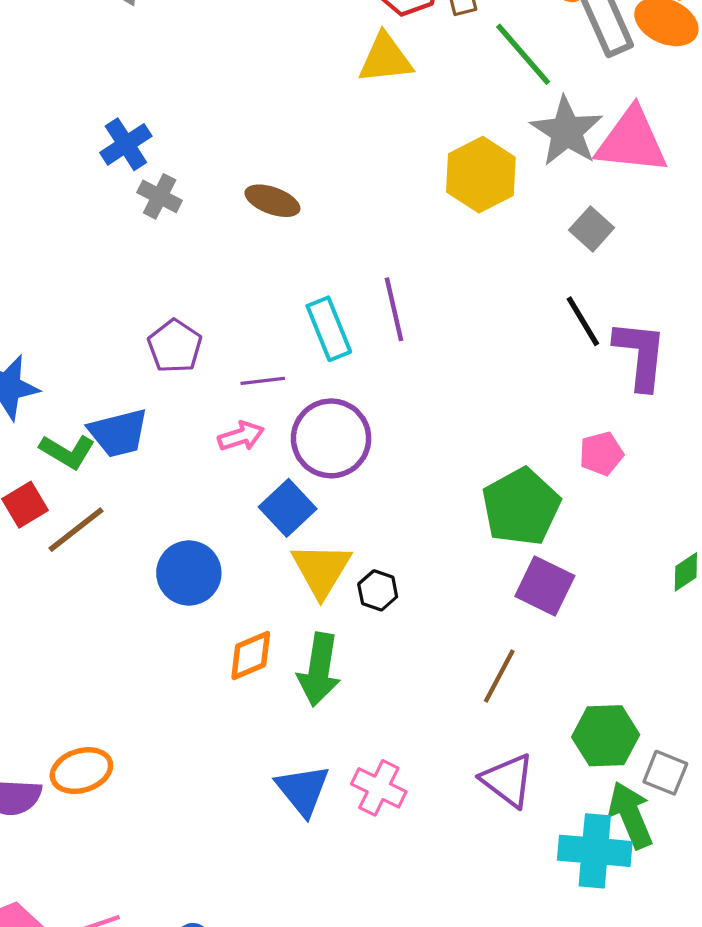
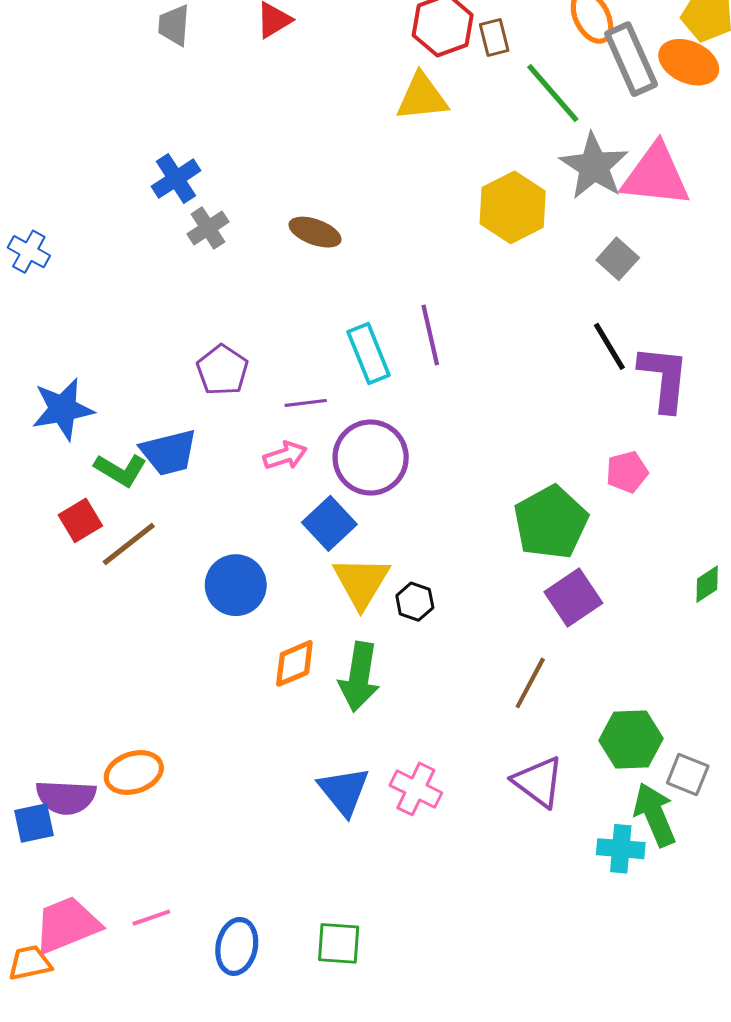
gray cross: (160, 196) -> (208, 228), turned 30
purple square: (545, 586) -> (573, 598), turned 30
cyan cross: (595, 851) -> (621, 849), size x0.7

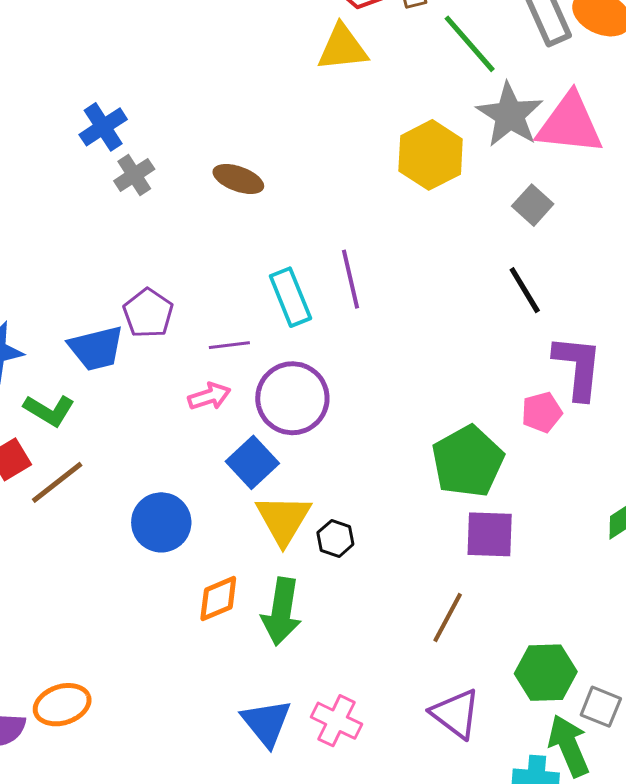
purple L-shape: (664, 378) -> (578, 367), moved
blue trapezoid: (169, 452) -> (96, 348), moved
purple square: (573, 598) -> (490, 534), turned 36

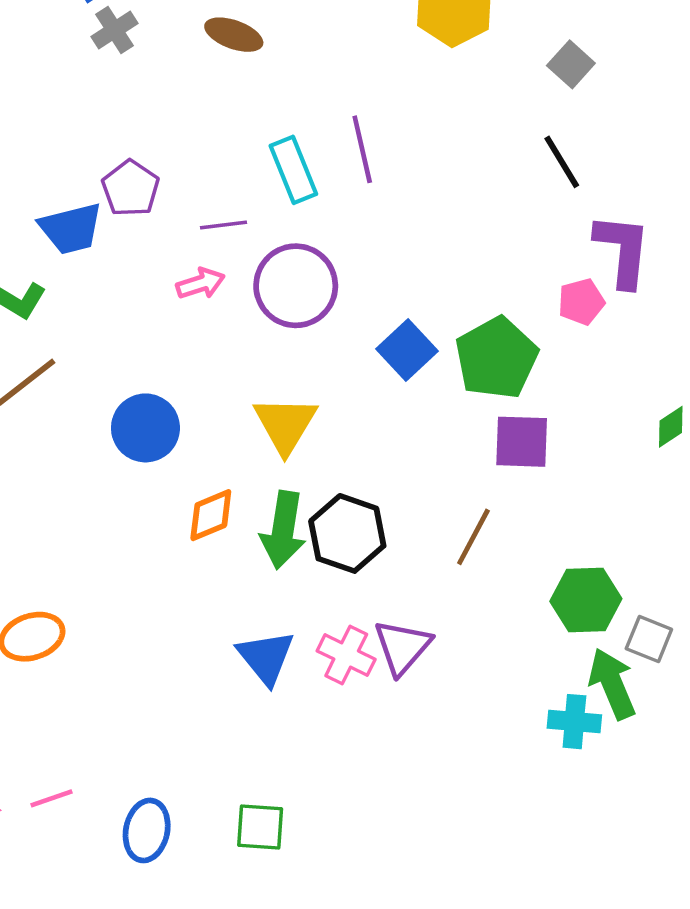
blue square: (252, 462) -> (407, 350), moved
black hexagon: (335, 538) -> (347, 533), moved, size x1.8
purple triangle: (456, 714) -> (402, 647), moved, turned 34

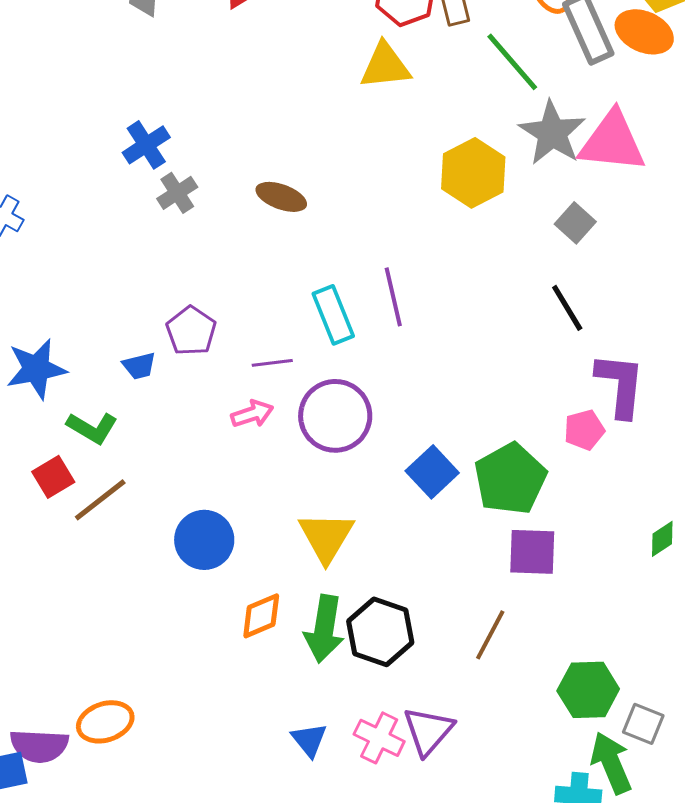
blue trapezoid: (71, 228) -> (139, 366), size x0.6
blue triangle: (266, 657) -> (309, 740), size x0.7

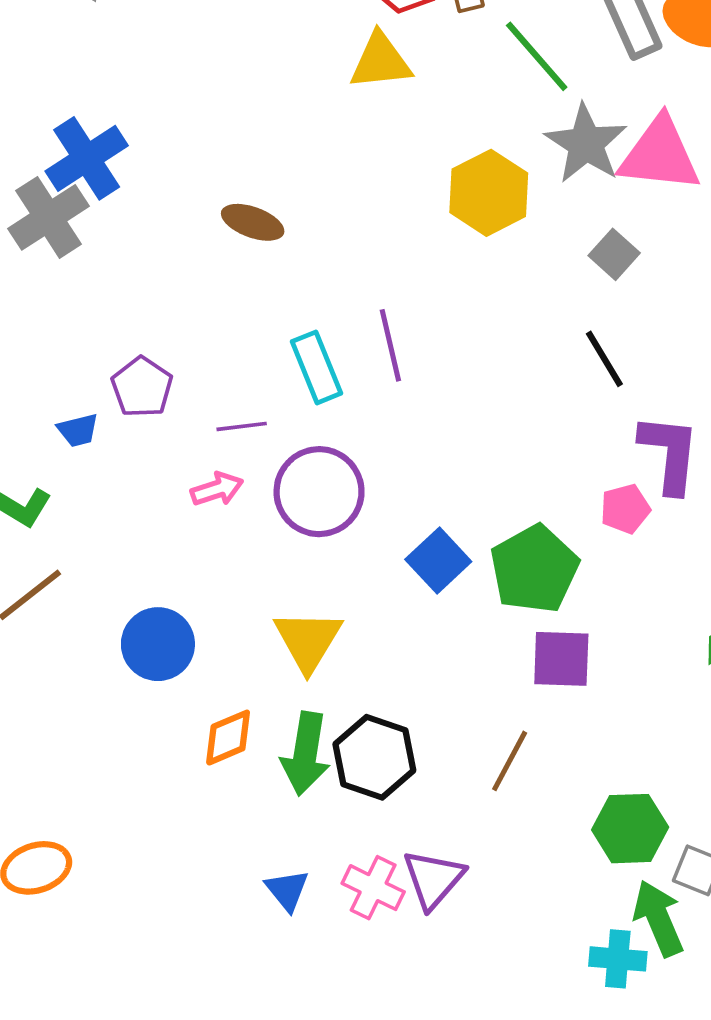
blue cross: (146, 145) -> (87, 158), size x1.4
gray cross: (177, 193) -> (48, 217), moved, size x1.6

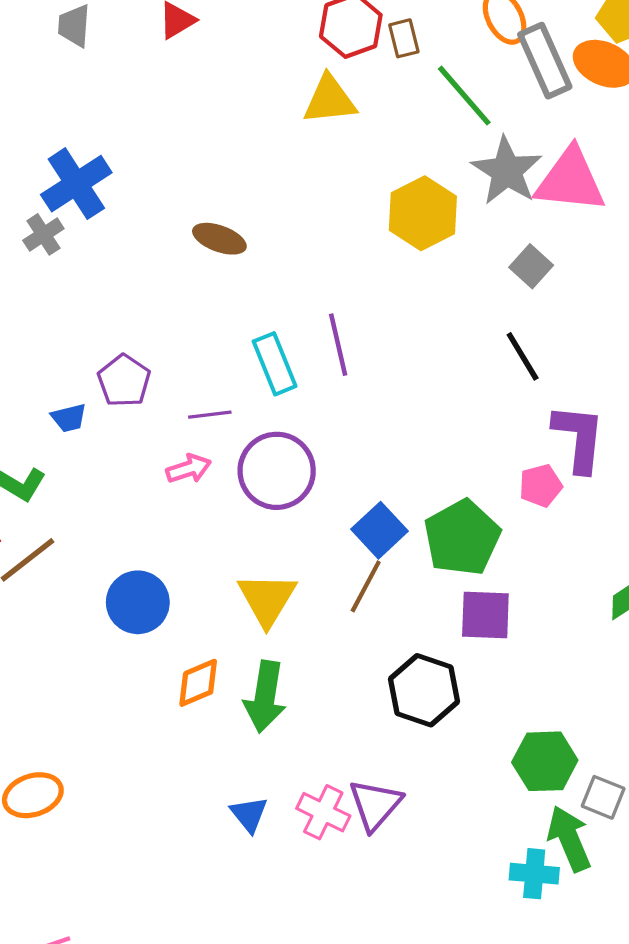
gray cross: (48, 217) -> (43, 234), size x0.6
black hexagon: (374, 757) -> (424, 690), moved
brown line: (510, 761) -> (366, 586), moved

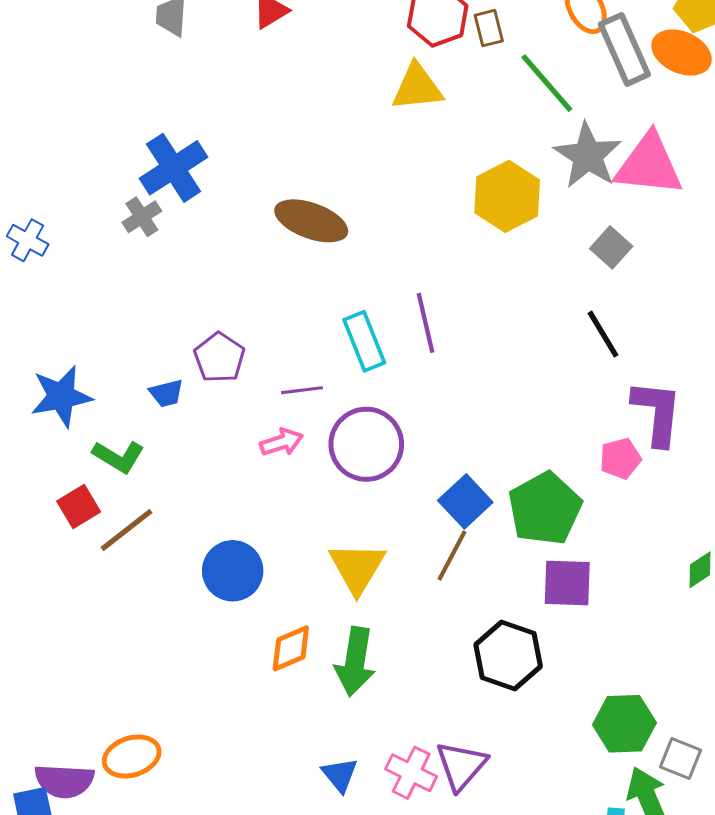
brown ellipse: (219, 239) -> (311, 221), size x1.4

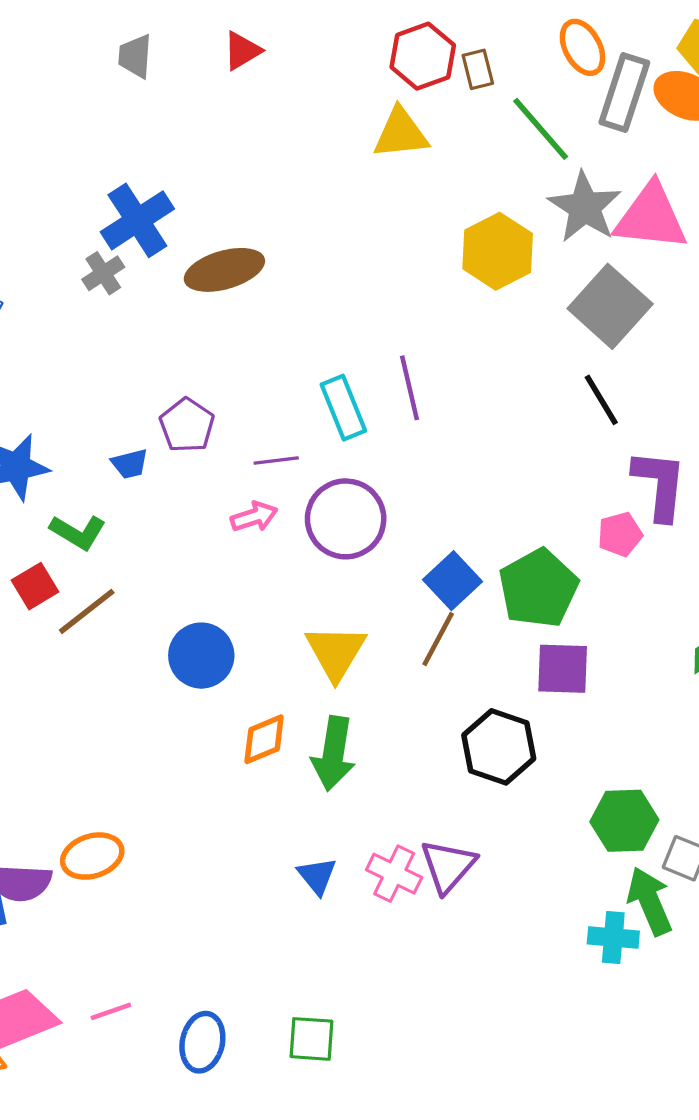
gray rectangle: (624, 49) -> (624, 93), turned 42
brown ellipse: (311, 221) -> (224, 270), moved, turned -36
gray square: (611, 247) -> (610, 306), size x1.8

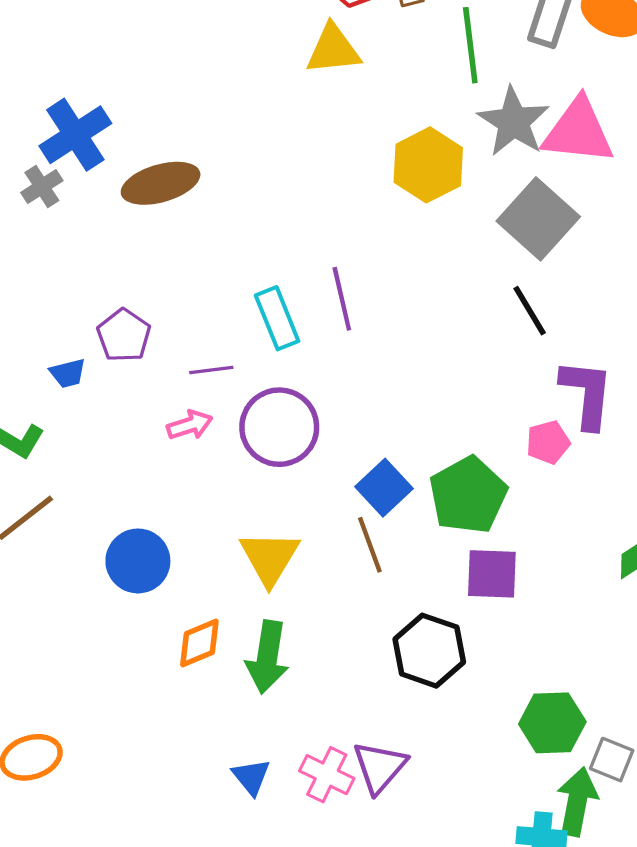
green line: (541, 129) -> (470, 45), turned 34
brown line: (438, 639) -> (370, 545), turned -48
green arrow: (650, 901) -> (577, 802), turned 34

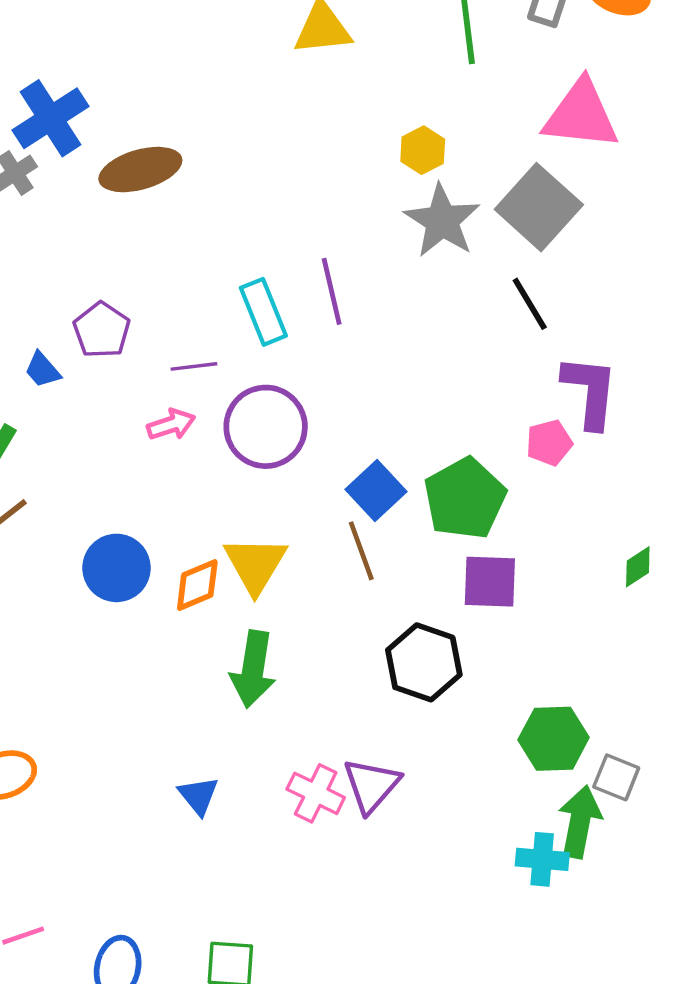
gray star: (513, 122) -> (442, 221), moved
yellow hexagon: (428, 165) -> (423, 150), size x0.6
blue trapezoid: (68, 373) -> (42, 370), turned 63
orange diamond: (199, 643) -> (197, 585), moved
blue triangle: (251, 777) -> (198, 796), moved

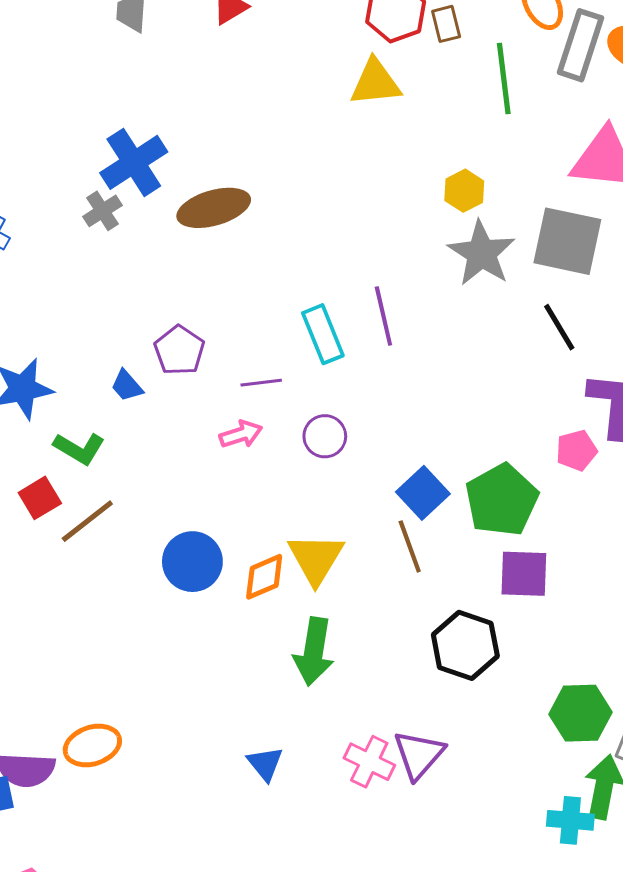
gray square: (539, 207) -> (567, 241), turned -30
purple circle: (266, 427) -> (325, 436), size x0.6

